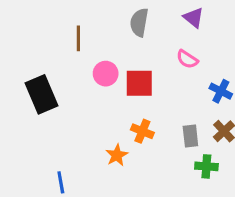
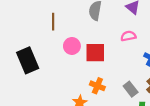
pink semicircle: (187, 59) -> (128, 36), turned 136
gray rectangle: (190, 136) -> (131, 89), turned -32

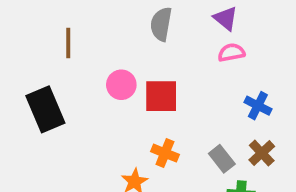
brown line: (53, 22) -> (68, 43), moved
pink semicircle: (128, 36) -> (231, 53), moved

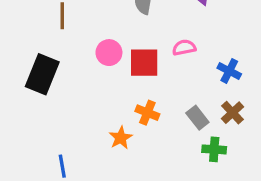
pink semicircle: (231, 53) -> (184, 48), moved
black rectangle: (45, 109) -> (42, 74), turned 45

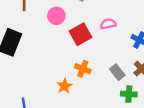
pink circle: (109, 53) -> (56, 16), moved
red square: (144, 63) -> (81, 34), turned -30

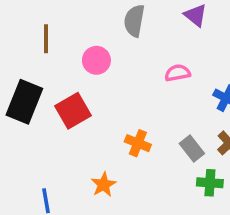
red square: (81, 34) -> (73, 111), moved
orange star: (64, 86) -> (104, 185), moved

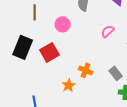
pink semicircle: (177, 73) -> (108, 31), turned -32
orange star: (104, 185) -> (69, 85), moved

